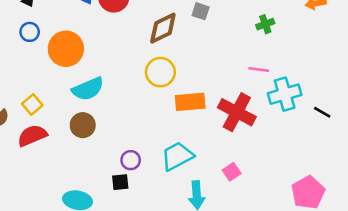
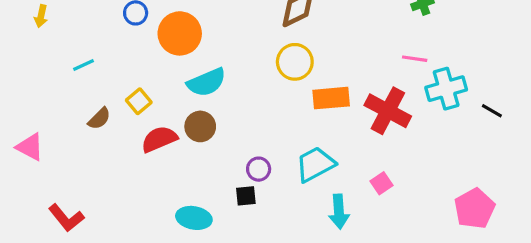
red semicircle: (32, 136) -> (159, 139), moved

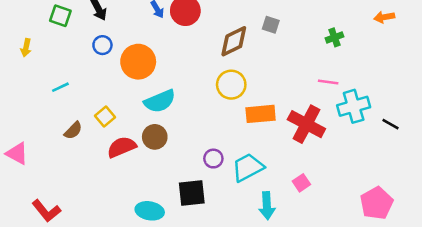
purple circle: (259, 169) -> (213, 159), moved
black square: (246, 196) -> (192, 193), size x1.6

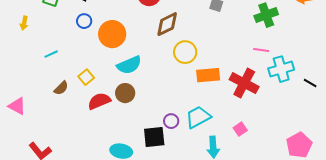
green cross: (334, 37) -> (266, 15), size x1.6
brown diamond: (234, 41) -> (167, 24), moved
purple circle: (213, 159) -> (171, 121), moved

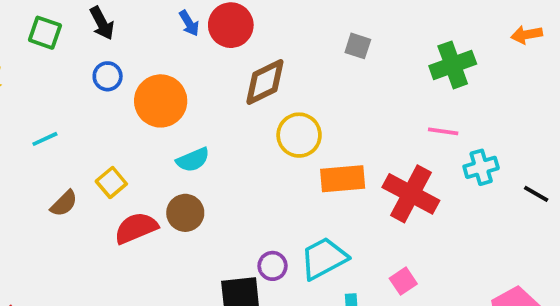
cyan semicircle: (129, 65) -> (193, 160), size x0.7
cyan cross: (281, 69) -> (481, 167), size x0.7

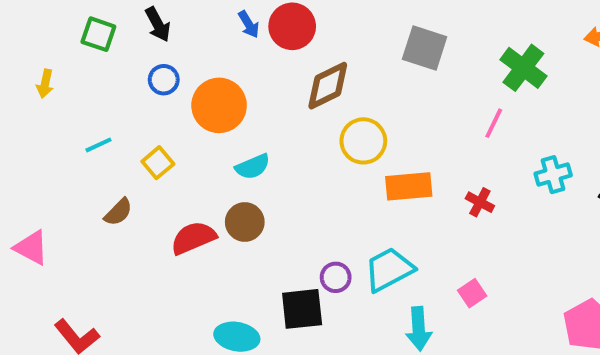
gray square: (358, 46) -> (425, 48), size x1.6
green cross: (453, 65) -> (523, 68), turned -33
pink line: (443, 131) -> (494, 123), moved, turned -72
yellow square: (111, 183) -> (158, 163), moved
red cross: (411, 194) -> (480, 202), size x0.5

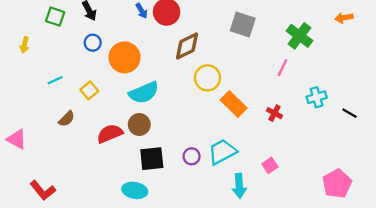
cyan semicircle: (253, 167) -> (144, 93), size x1.5
orange rectangle: (409, 186) -> (234, 104), turned 50
black square: (302, 309) -> (152, 159), moved

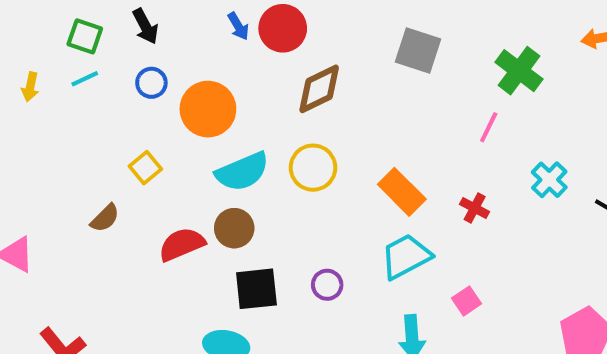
yellow circle: (207, 78) -> (313, 168), moved
cyan line: (55, 80) -> (85, 79), moved
cyan cross: (317, 97) -> (549, 180), turned -30
cyan trapezoid: (222, 152) -> (406, 256), moved

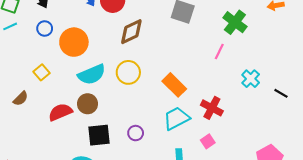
red cross: (475, 208) -> (212, 108), moved, size x1.5

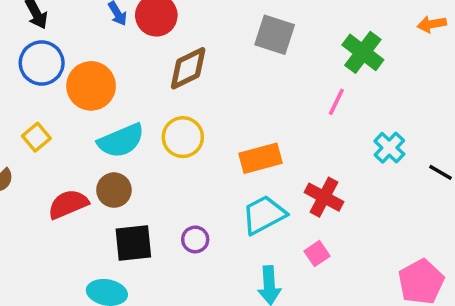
blue circle: (45, 28) -> (42, 63), size x1.6
orange rectangle: (174, 85) -> (260, 158), turned -60

